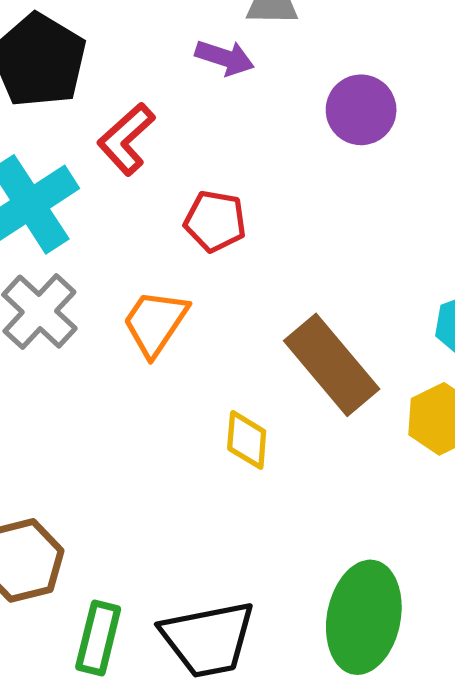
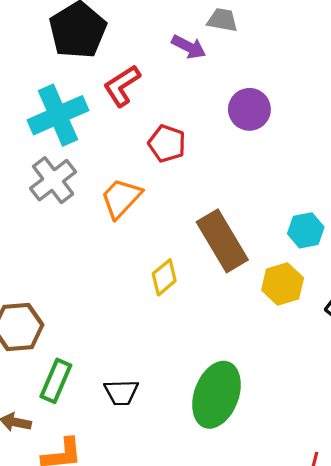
purple circle: (361, 110) -> (249, 109), moved
yellow diamond: (247, 440) -> (164, 277), turned 36
black trapezoid: (208, 639) -> (121, 392), size x0.6

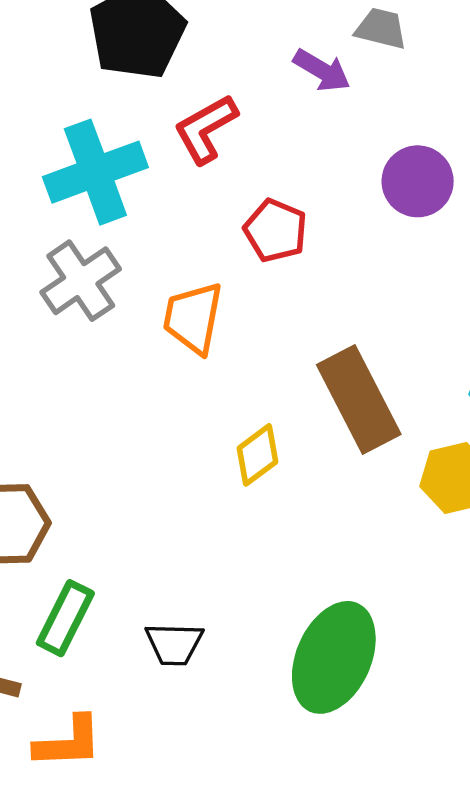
orange trapezoid: (121, 198) -> (193, 318), turned -36

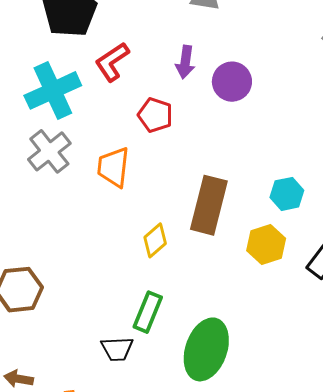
purple arrow: (322, 70) -> (185, 62), moved, turned 72
brown rectangle: (359, 400) -> (209, 205), turned 46
green rectangle: (65, 618) -> (148, 312), moved

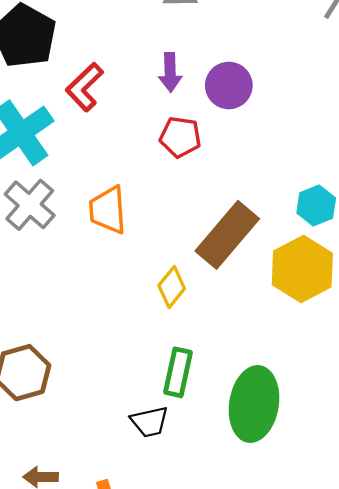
red pentagon: (155, 115) -> (180, 137), moved
brown rectangle: (209, 205) -> (227, 235), turned 36
yellow hexagon: (266, 245) -> (302, 269), size x1.4

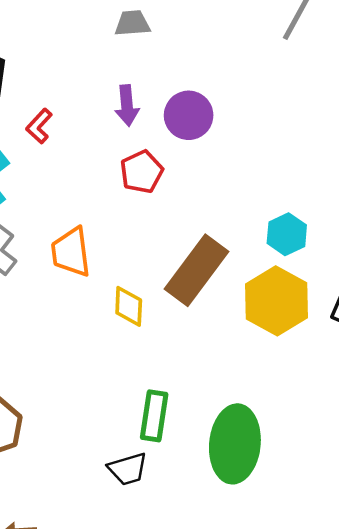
red L-shape: (85, 87) -> (39, 126), size x0.7
red pentagon: (180, 137) -> (142, 172), turned -30
yellow diamond: (172, 287) -> (129, 306), moved, turned -33

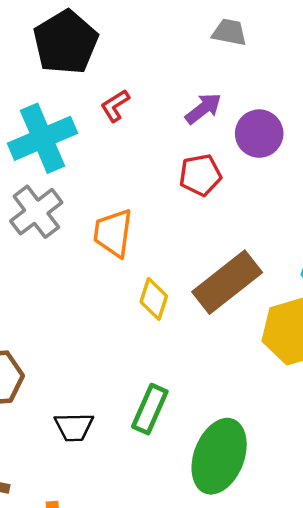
purple arrow: (127, 105) -> (203, 108), turned -138
black trapezoid: (128, 469) -> (74, 427), moved

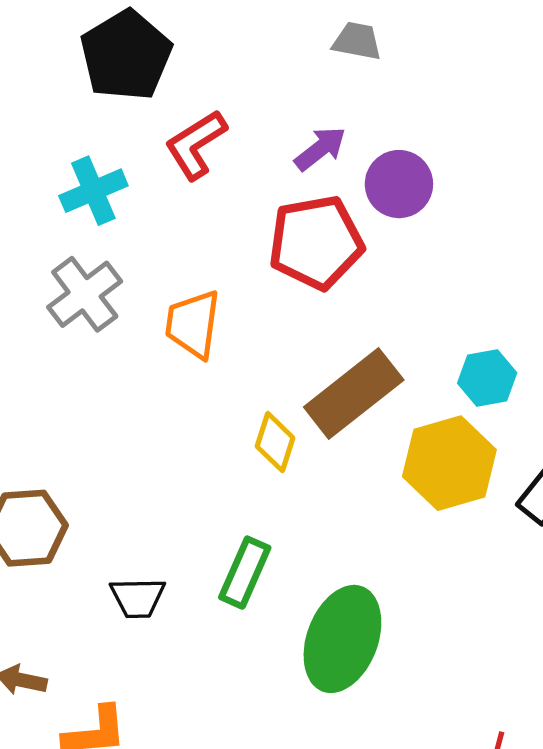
red L-shape: (115, 106) -> (196, 145), size x1.5
cyan cross: (43, 138) -> (93, 191), size x0.7
red pentagon: (200, 175) -> (316, 242), size x1.6
yellow diamond: (154, 299) -> (275, 442), moved

